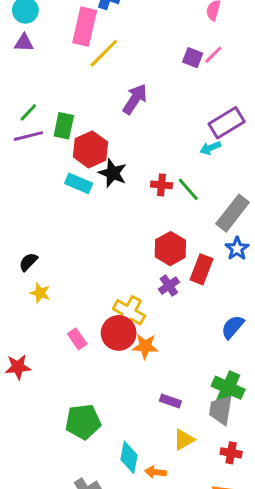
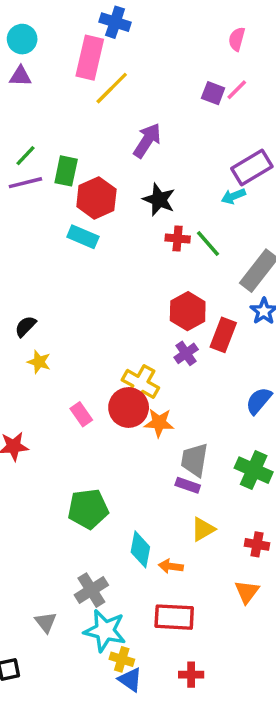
black star: (113, 173) -> (159, 200), moved
gray trapezoid: (221, 410) -> (194, 460), moved

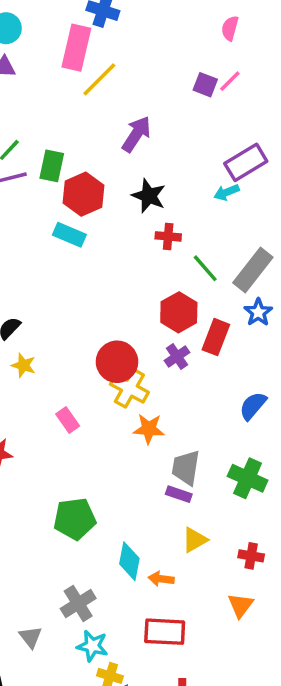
green line: (208, 244) -> (205, 268), moved
red circle: (129, 407) -> (117, 362), moved
cyan star: (105, 631) -> (92, 646), size x0.7

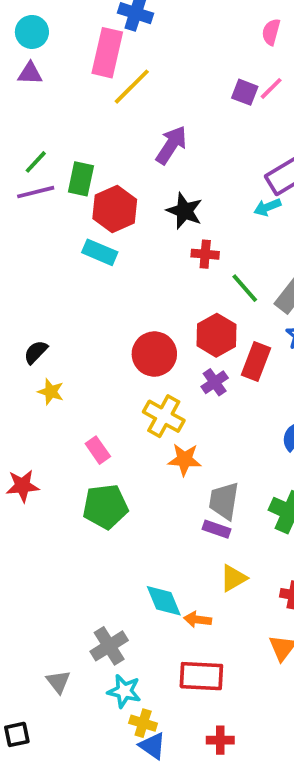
red circle: (117, 362) -> (154, 354), moved
green pentagon: (75, 519) -> (105, 507), moved
cyan diamond: (129, 561) -> (164, 601), turned -33

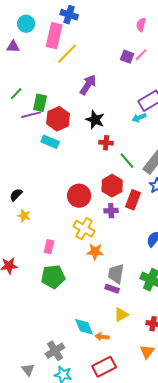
cyan circle: (32, 32) -> (26, 24), moved
purple line: (36, 192) -> (31, 115), moved
purple cross: (215, 382) -> (111, 211), turned 32
pink rectangle: (98, 450) -> (49, 247), turned 48
red rectangle: (201, 676) -> (104, 367), turned -30

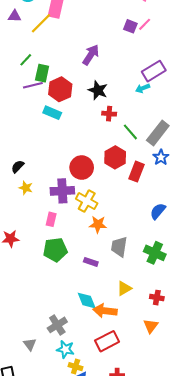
yellow line: (67, 54) -> (41, 23), moved
green line: (16, 94) -> (26, 60), moved
purple cross: (111, 211) -> (62, 191), moved, size x1.6
purple rectangle: (112, 289) -> (91, 262), moved
orange arrow: (102, 337) -> (105, 311), size x1.6

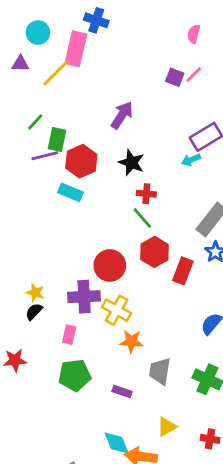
green line: (130, 132) -> (142, 218), moved
black semicircle: (18, 166) -> (34, 312), moved

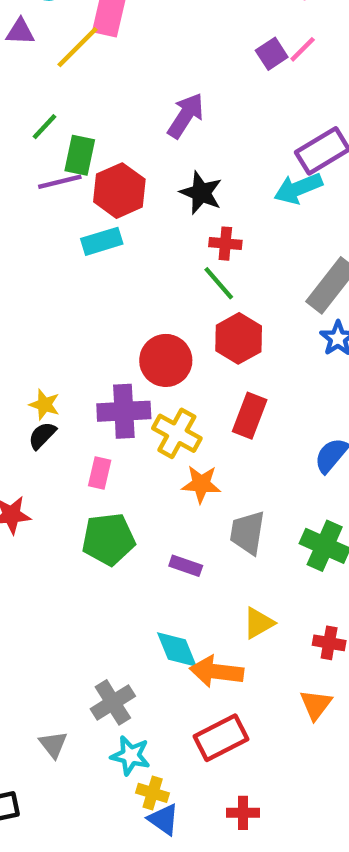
purple square: (175, 77) -> (272, 54), turned 36
cyan arrow: (191, 160) -> (298, 188), size x1.5
cyan rectangle: (70, 192) -> (102, 241), turned -40
red rectangle: (183, 271) -> (250, 416), moved

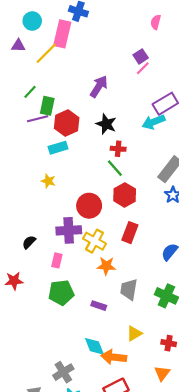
pink line: (303, 49) -> (143, 68), moved
yellow star: (44, 405) -> (48, 181), moved

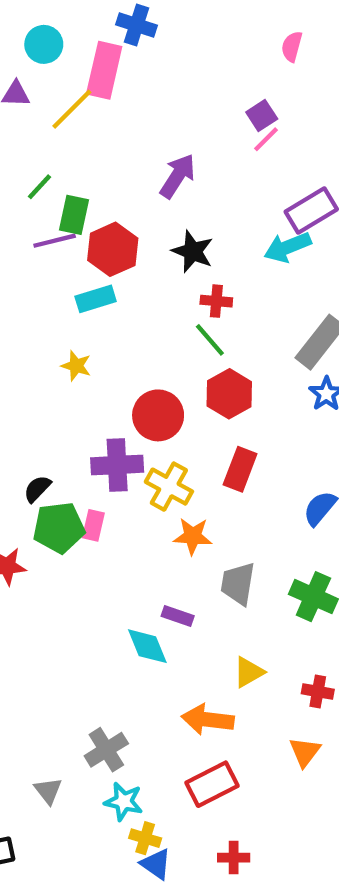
green pentagon: (61, 293) -> (59, 528), moved
cyan diamond: (94, 346) -> (147, 646), moved

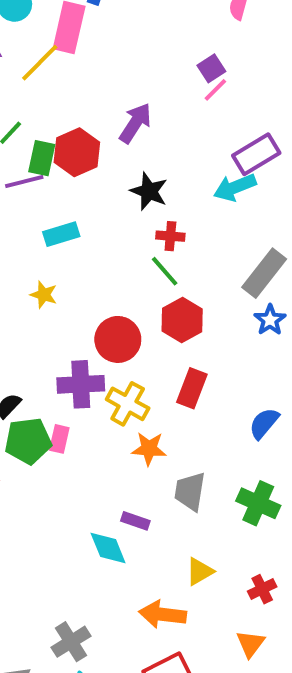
red hexagon: (113, 249) -> (77, 152), moved
red cross: (318, 691) -> (262, 589), turned -36

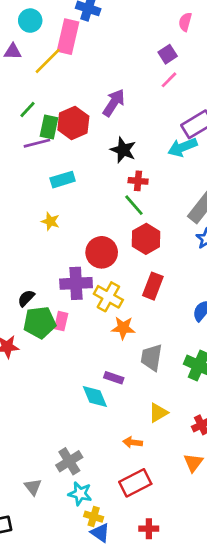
purple square: (211, 68) -> (168, 54), moved
orange arrow: (163, 614) -> (133, 442), size x0.6

